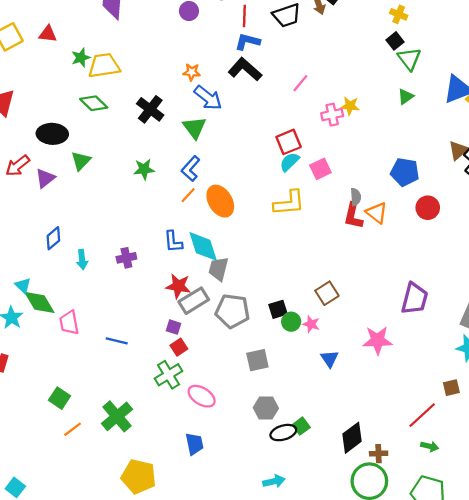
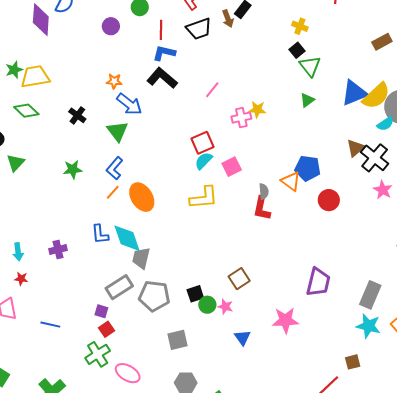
black cross: (150, 109) -> (77, 115), size x0.7
orange triangle: (377, 213) -> (291, 181), moved
red star: (178, 286) -> (21, 279), moved, size x0.6

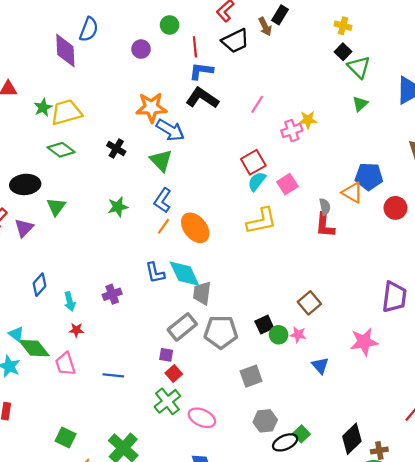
orange star: (114, 81) -> (151, 107), size x1.8

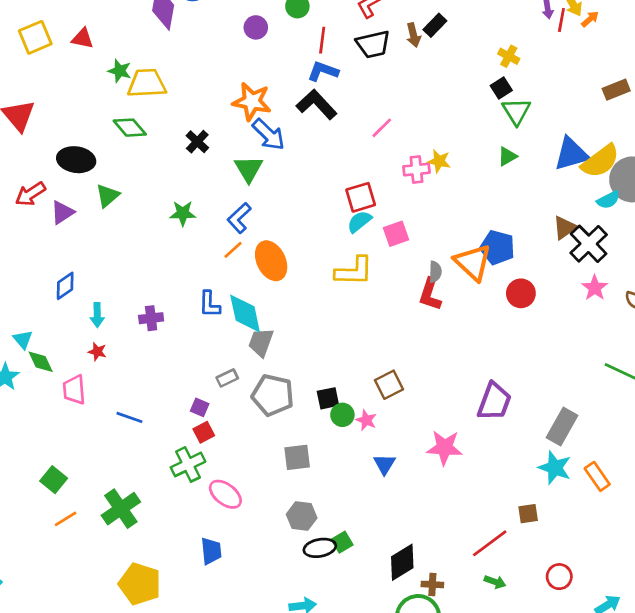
green star: (43, 108) -> (120, 71), turned 30
orange triangle: (352, 193) -> (473, 262), size x1.4
gray rectangle: (182, 327) -> (227, 378), size x0.6
green diamond: (34, 348) -> (41, 362), size x0.7

